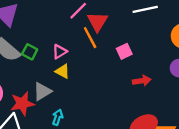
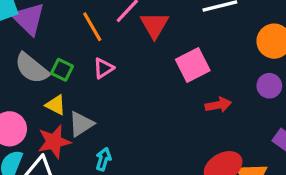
orange line: (90, 38) -> (92, 27), moved
pink square: (124, 51) -> (193, 65), size x1.5
yellow triangle: (62, 71) -> (56, 105), moved

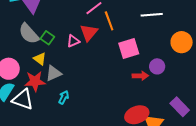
red triangle: (154, 25) -> (89, 33), moved
orange line: (92, 27) -> (109, 21), moved
purple circle: (269, 86) -> (157, 66), moved

